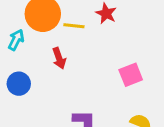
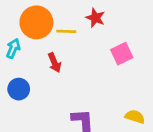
pink square: (131, 75) -> (122, 54), moved

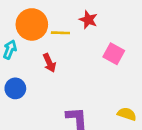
pink square: (122, 54) -> (114, 54), turned -35

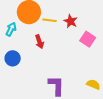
red star: (88, 20) -> (71, 21), moved

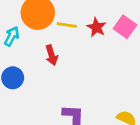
pink square: (88, 39) -> (125, 27), moved

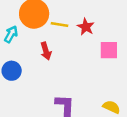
pink square: (125, 27) -> (109, 50), moved, turned -36

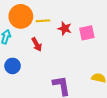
red star: (86, 27) -> (65, 28), moved

